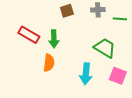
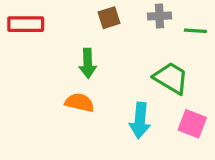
red rectangle: (29, 35) -> (26, 24), moved, turned -30
orange semicircle: (49, 63) -> (80, 103), turned -84

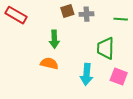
gray cross: (160, 16) -> (86, 14), moved
red rectangle: (26, 24) -> (16, 15), turned 30
green trapezoid: (171, 78) -> (106, 48), turned -120

